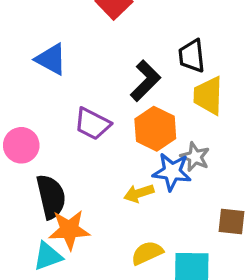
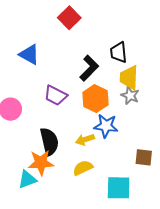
gray star: (195, 157) -> (130, 95), moved
black semicircle: (51, 197) -> (49, 142), moved
yellow semicircle: (147, 253) -> (83, 168), moved

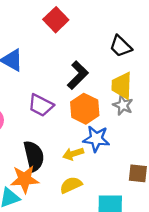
black trapezoid: (119, 52) -> (121, 46), moved, turned -40

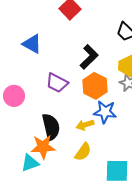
yellow semicircle: (71, 185) -> (83, 152), turned 150

